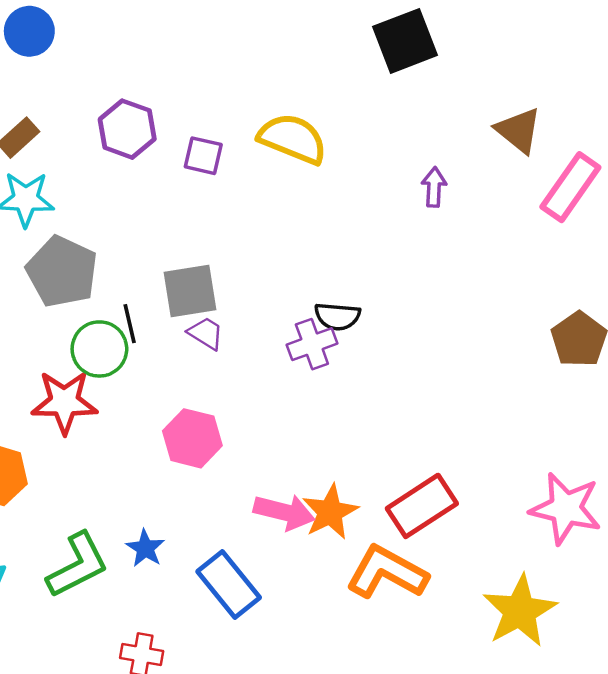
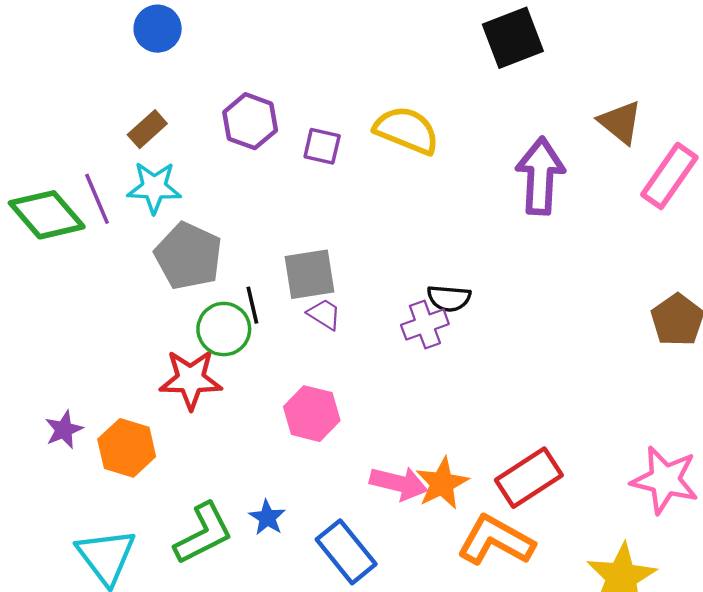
purple arrow: (434, 187) -> (540, 176), size x2.0

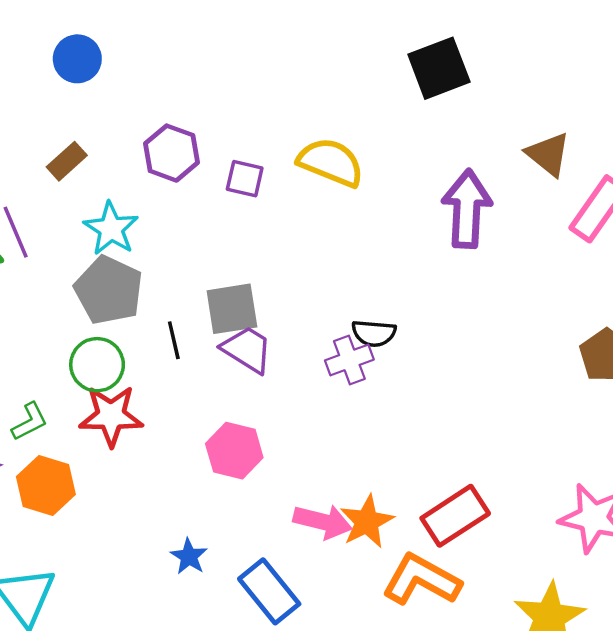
cyan star: (154, 187) -> (111, 229), moved, turned 30
purple trapezoid: (324, 314) -> (247, 350), size x1.5
green circle: (224, 329) -> (97, 365), moved
green L-shape: (203, 534) -> (30, 422), moved, size x0.6

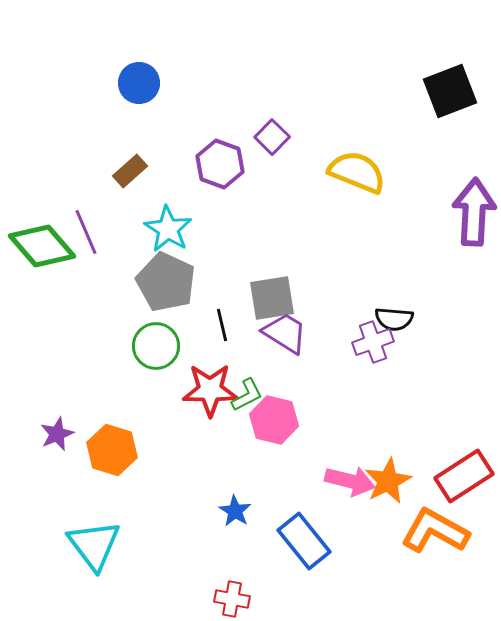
purple square: (245, 179) -> (272, 137), moved, turned 32
red star: (111, 416) -> (210, 390), moved
green L-shape: (30, 422) -> (247, 395), moved

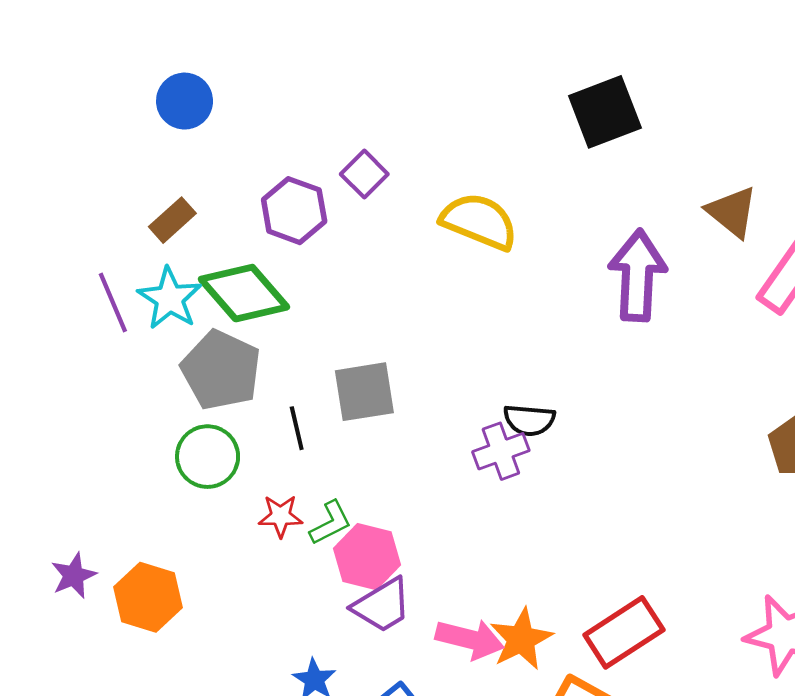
cyan star: (168, 229) -> (170, 298), moved
green diamond: (42, 246) -> (244, 293), moved
purple trapezoid: (285, 333) -> (382, 605), moved, turned 117
red star: (210, 390) -> (281, 516), size x0.6

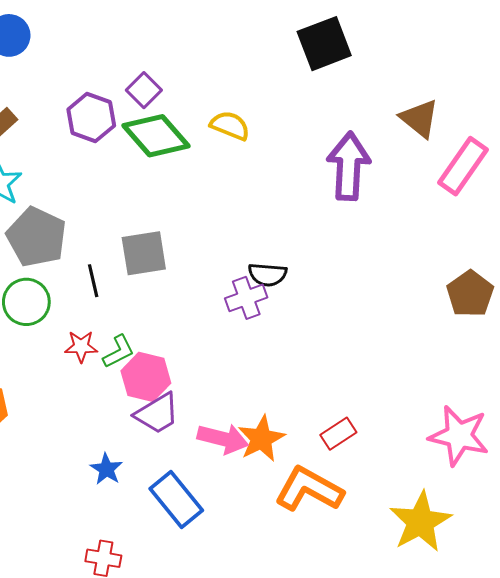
yellow semicircle: (479, 221) -> (230, 126), size x0.7
green diamond: (244, 293) -> (156, 136), moved
red rectangle: (624, 632) -> (338, 434), size x0.6

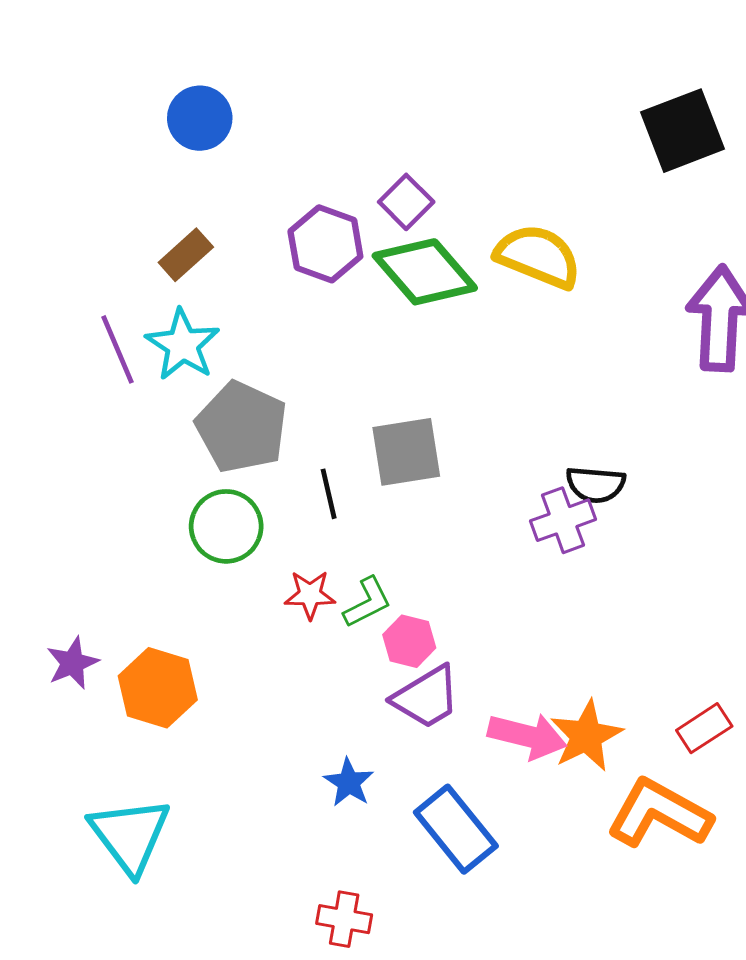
yellow semicircle: (230, 126) -> (538, 256), size x1.4
pink hexagon: (146, 377) -> (409, 641), size x0.7

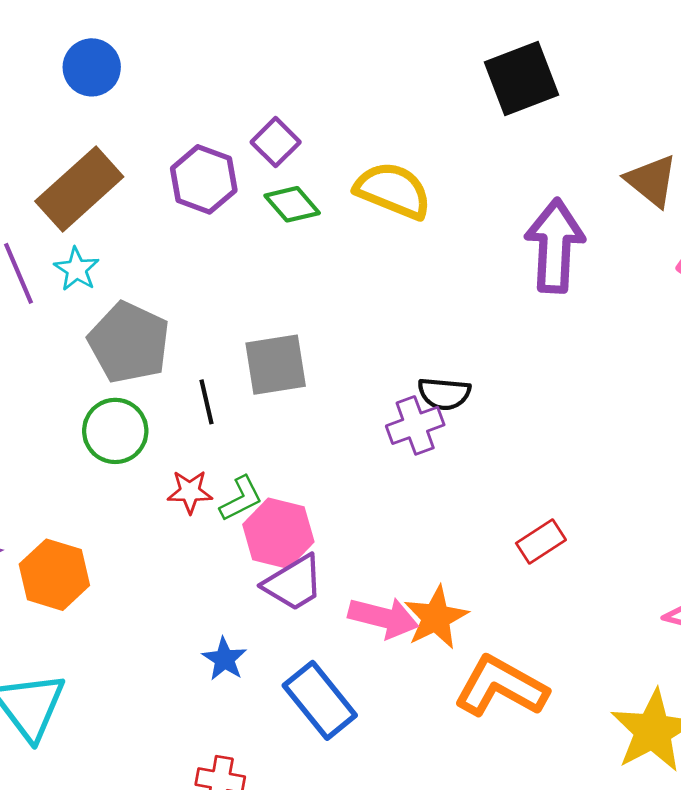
brown rectangle: (186, 255) -> (79, 189), size x1.8
green diamond: (425, 272) -> (292, 204), size x0.6
cyan star: (183, 345) -> (77, 269), size x0.7
pink hexagon: (409, 641) -> (278, 533), size x1.5
red rectangle: (704, 728) -> (541, 542), moved

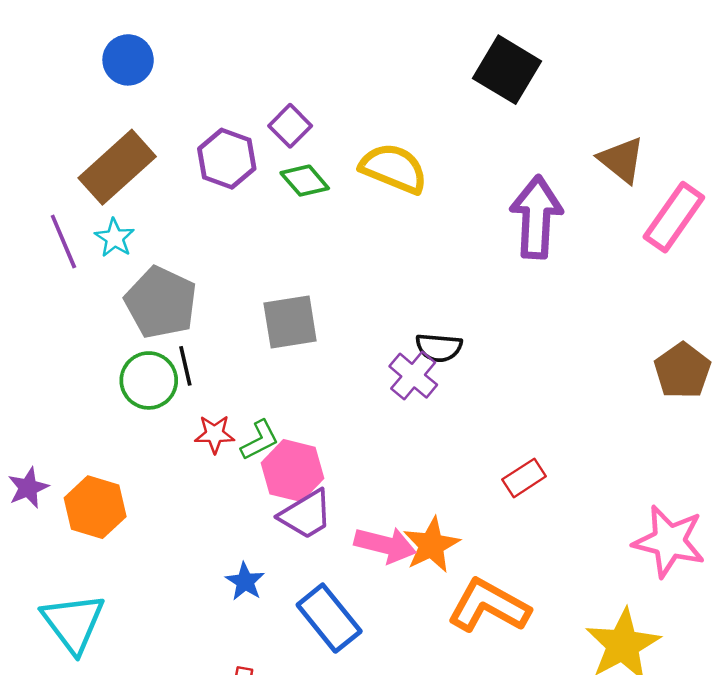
black square: (522, 78) -> (507, 70), turned -38
black line: (206, 402) -> (185, 366), moved
purple cross: (415, 425) -> (413, 376), turned -30

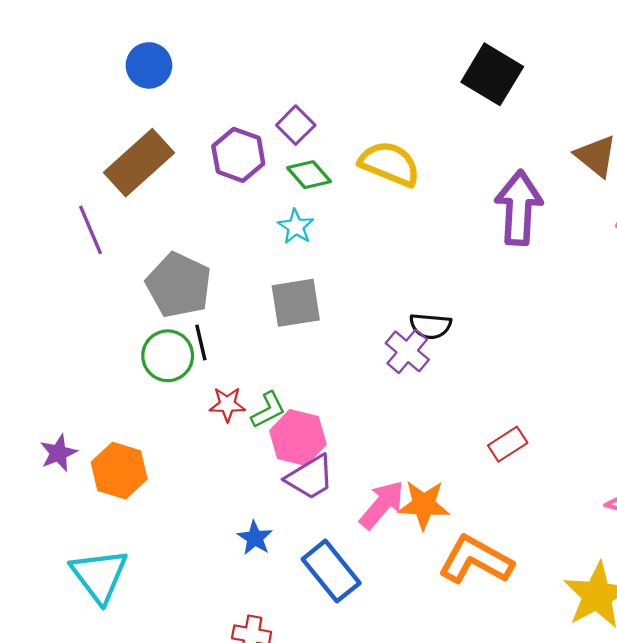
cyan star: (115, 238) -> (296, 227), moved
pink arrow: (385, 545) -> (382, 505), turned -64
orange star: (431, 545) -> (424, 505), turned 30

